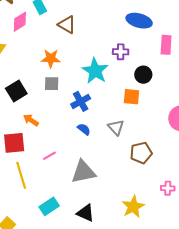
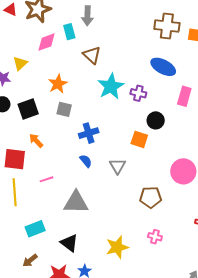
orange star: (51, 58) -> (58, 84), moved, turned 30
cyan star: (95, 71) -> (111, 86), moved
brown pentagon: (141, 153) -> (151, 197), moved

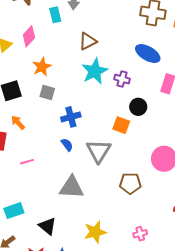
pink diamond: (47, 42) -> (29, 36), moved, turned -30
brown triangle: (92, 55) -> (88, 41), moved, turned 48
gray triangle: (118, 166) -> (98, 151), size x1.5
gray triangle: (76, 202) -> (72, 187), moved
pink cross: (155, 237) -> (140, 234), moved, turned -32

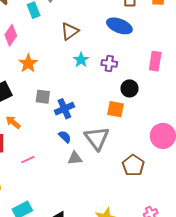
blue ellipse: (148, 54) -> (119, 26), moved
cyan star: (95, 71) -> (81, 60), size x0.6
gray square: (47, 92) -> (43, 97), moved
brown pentagon: (130, 183) -> (133, 165), turned -30
gray triangle: (72, 187) -> (75, 158), moved, size x0.6

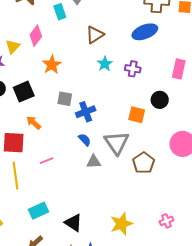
blue ellipse: (119, 26) -> (145, 32), turned -45
black circle: (130, 88) -> (160, 100), moved
brown pentagon: (133, 165) -> (144, 163), moved

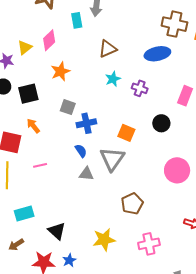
orange square: (137, 115) -> (126, 133), moved
brown pentagon: (144, 163) -> (132, 204), moved
pink cross: (166, 221) -> (149, 244), size x1.5

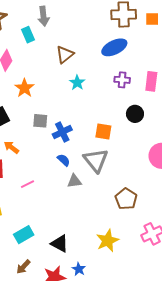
purple cross: (140, 88) -> (122, 80), moved

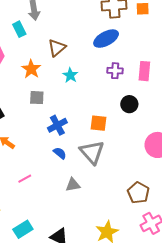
orange star: (24, 88) -> (31, 69), moved
gray square: (40, 121) -> (37, 98), moved
gray triangle: (74, 181) -> (73, 185), moved
brown pentagon: (126, 199) -> (138, 193), moved

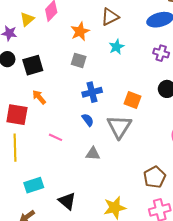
pink line: (25, 179) -> (56, 137), moved, turned 40

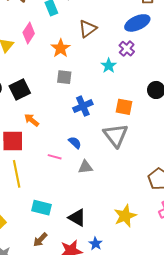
cyan star: (116, 47) -> (109, 66), moved
purple cross: (161, 53) -> (127, 49), moved, turned 35
blue semicircle: (88, 120) -> (75, 143), moved
gray triangle: (93, 154) -> (85, 167), moved
cyan rectangle: (34, 185) -> (41, 208), turned 42

